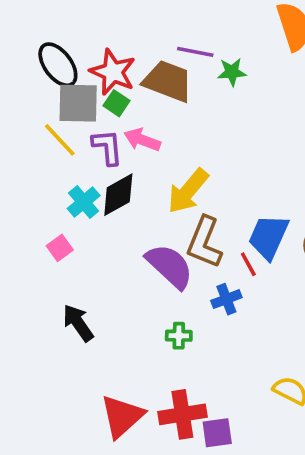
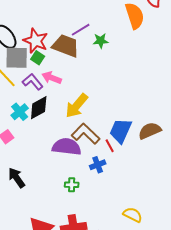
purple line: (195, 52) -> (81, 30), turned -42
purple L-shape: (107, 147) -> (33, 82), turned -35
brown L-shape: (204, 242) -> (86, 134), turned 112
purple semicircle: (170, 266) -> (67, 147), turned -36

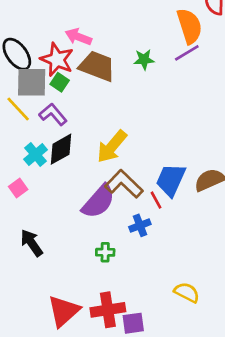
purple line: (81, 30) -> (187, 53), moved
pink arrow: (52, 78) -> (78, 37), moved
purple semicircle: (67, 147) -> (98, 201), turned 124

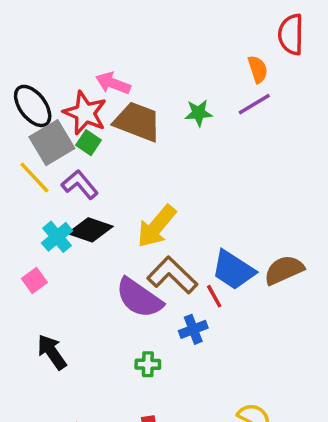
orange semicircle: (189, 26) -> (258, 69), size x0.6
gray square: (32, 82) -> (52, 143), turned -32
black diamond: (61, 149) -> (90, 230), turned 48
blue trapezoid: (171, 180) -> (233, 270), turned -81
purple semicircle: (98, 201) -> (139, 298), turned 84

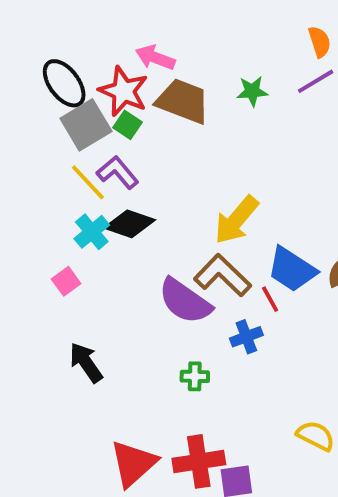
yellow line: (34, 178) -> (88, 182), moved
yellow arrow: (157, 226) -> (236, 220), moved

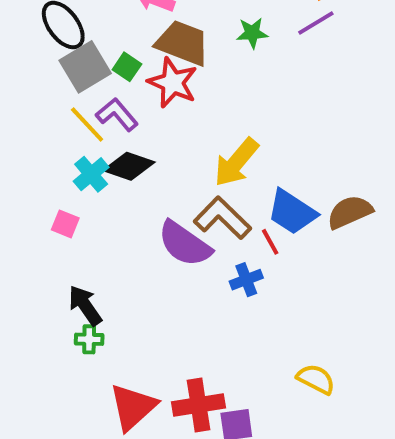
red star: (124, 91) -> (173, 83), moved
pink square: (66, 281) -> (65, 224), turned -32
green cross: (195, 376) -> (89, 339), moved

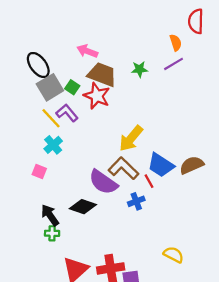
black diamond: (129, 166) -> (83, 207), moved

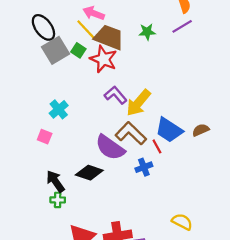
purple L-shape: (67, 113) -> (116, 95), moved
yellow line: (51, 118) -> (86, 30), moved
brown semicircle: (192, 165) -> (201, 130), size x0.7

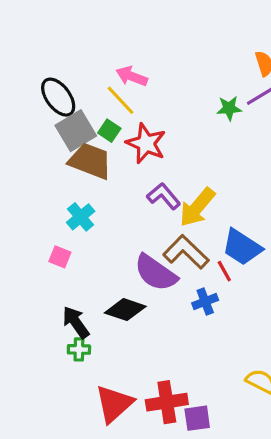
green star: (147, 32) -> (229, 108), moved
brown trapezoid: (109, 37) -> (90, 161), moved

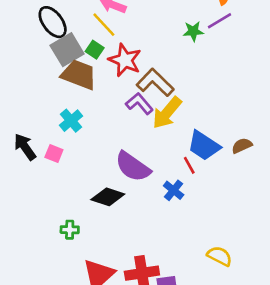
brown L-shape: (186, 252) -> (155, 83), moved
blue cross: (205, 302) -> (174, 190), turned -30
black arrow: (76, 322) -> (25, 147), moved

